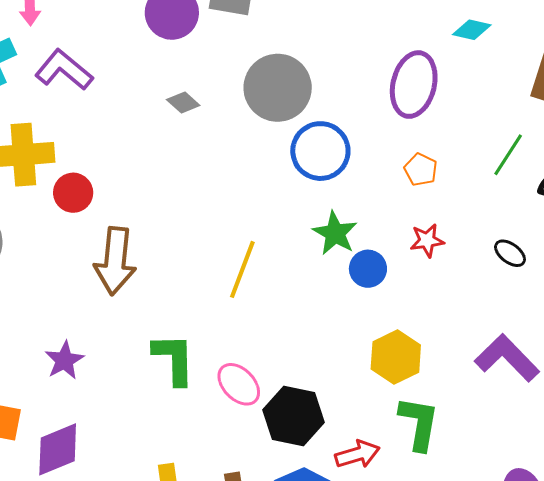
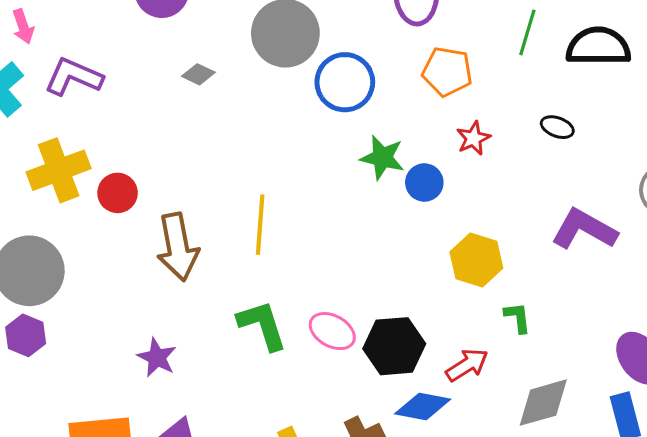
orange pentagon: (421, 170) -> (447, 72), size x1.5
yellow line: (242, 269) -> (260, 225), moved
green L-shape: (419, 423) -> (518, 318), size x0.6

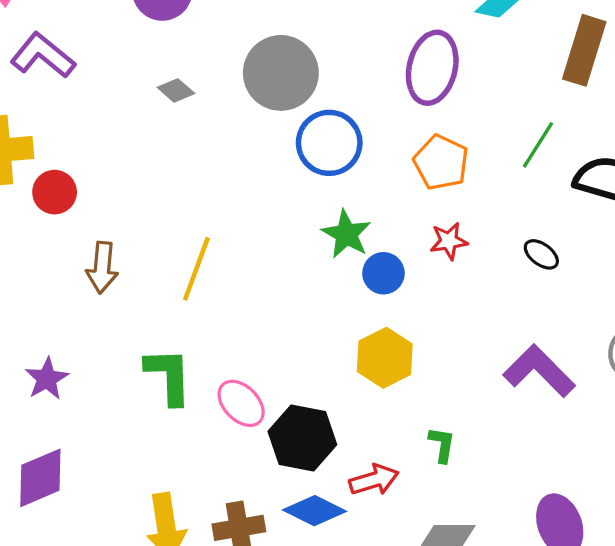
brown arrow: (178, 247) -> (102, 268), size x0.7
yellow hexagon: (476, 260) -> (385, 358), moved

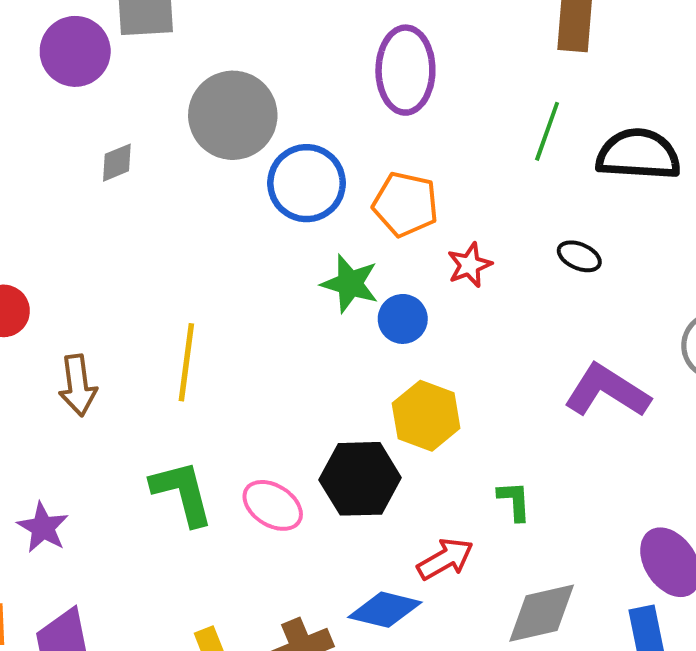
gray diamond: (176, 90) -> (117, 163), turned -51
orange pentagon: (441, 162) -> (406, 204), moved
black hexagon: (302, 438) -> (360, 479), moved

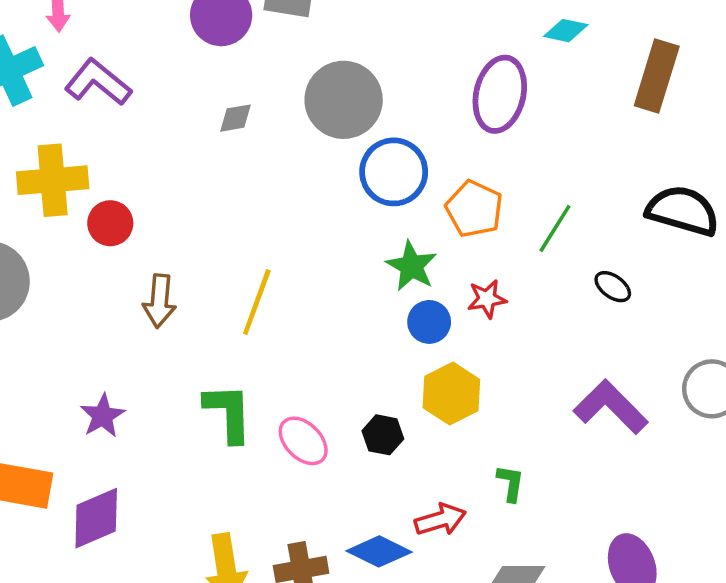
green line: (547, 131) -> (555, 229), moved
red star: (469, 265) -> (487, 299), moved
blue circle: (403, 319) -> (429, 322), moved
black hexagon: (360, 479) -> (383, 435), size x0.6

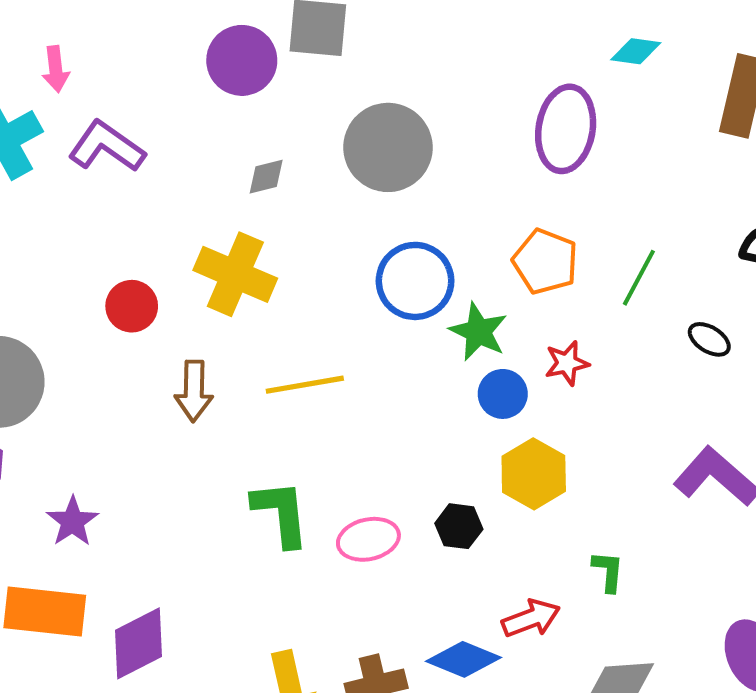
blue circle: (394, 172) -> (415, 281), moved
yellow cross: (53, 180) -> (235, 274), moved, turned 32
yellow line: (257, 302) -> (305, 385), turned 64
purple star: (103, 416) -> (72, 521), moved
pink ellipse: (303, 441) -> (368, 539), turned -54

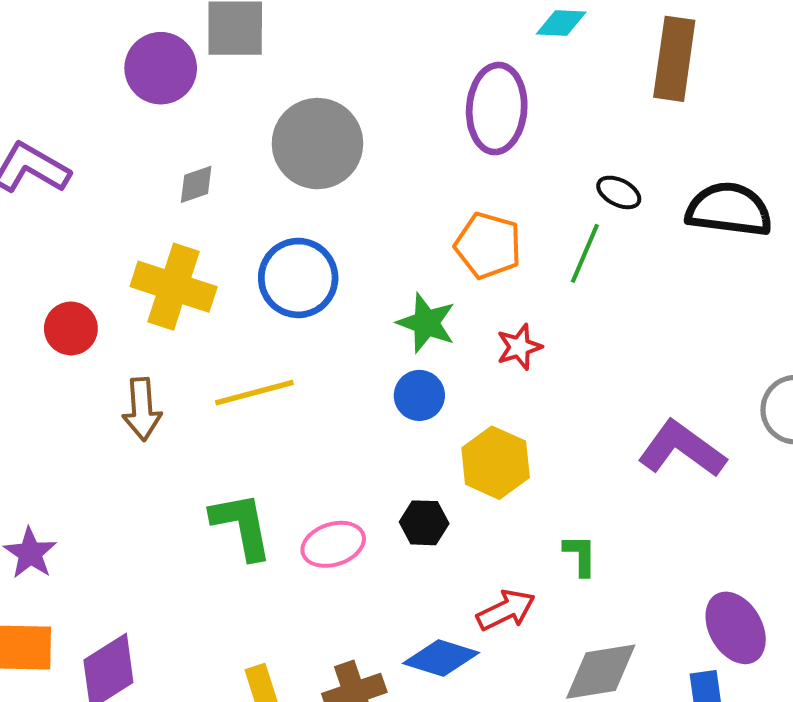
blue circle: (415, 281) -> (298, 278), moved
black ellipse: (709, 339) -> (619, 192), moved
blue circle: (503, 394) -> (419, 395), moved

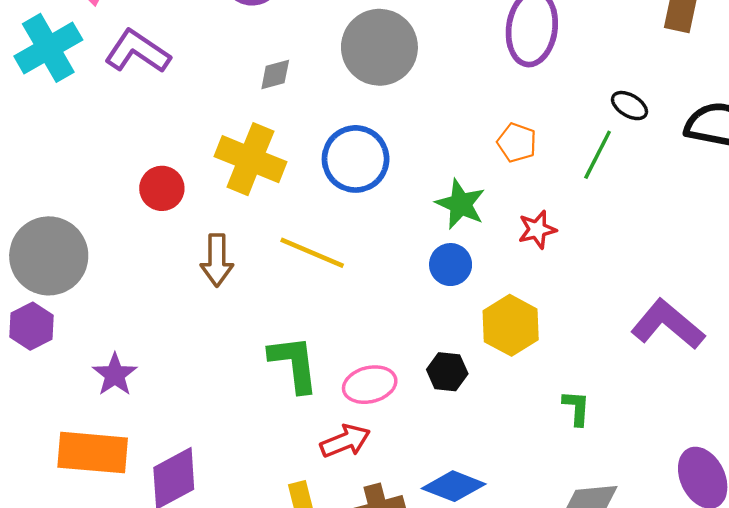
orange pentagon: (488, 245) -> (517, 143), size x0.7
yellow line: (254, 393) -> (312, 253), turned 34
red arrow: (506, 610) -> (345, 441), moved

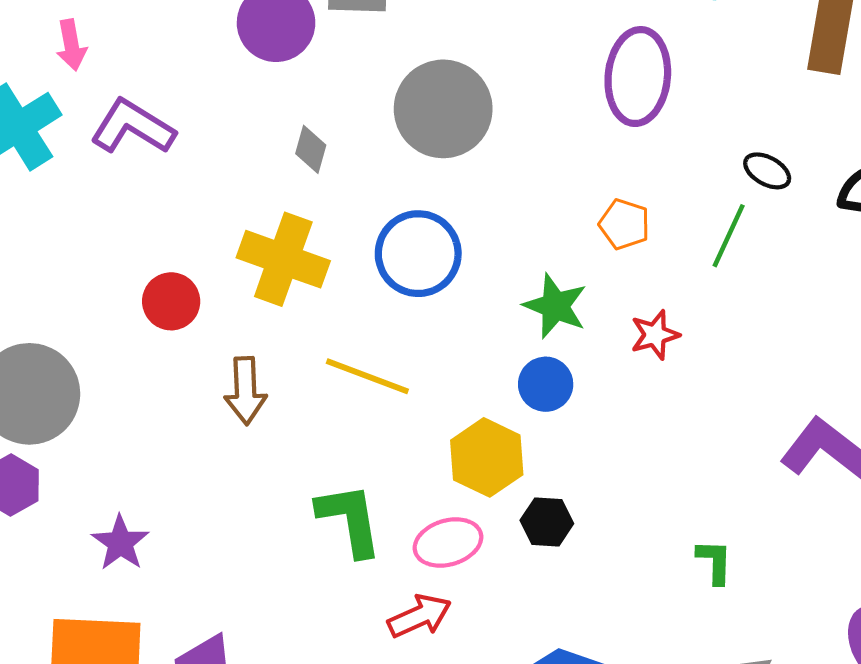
gray diamond: (275, 75) -> (311, 149), turned -57
yellow hexagon: (511, 325) -> (487, 457), moved

